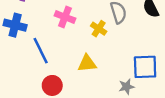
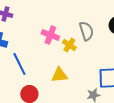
pink cross: (65, 17) -> (50, 35), moved

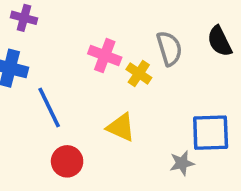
yellow triangle: (59, 75) -> (121, 127), turned 30

